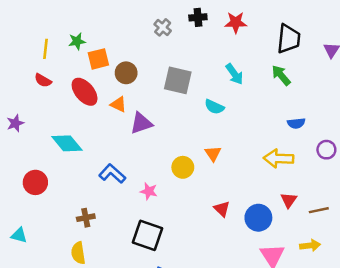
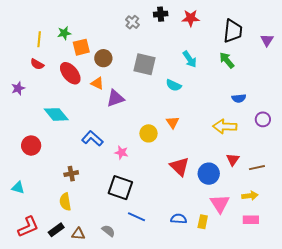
purple star: (15, 123) -> (18, 88), moved
red triangle: (222, 209) -> (180, 167), size x1.5

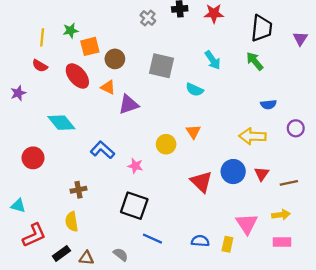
blue circle: (209, 174) -> (233, 172), moved
red L-shape: (28, 227) -> (34, 235), moved

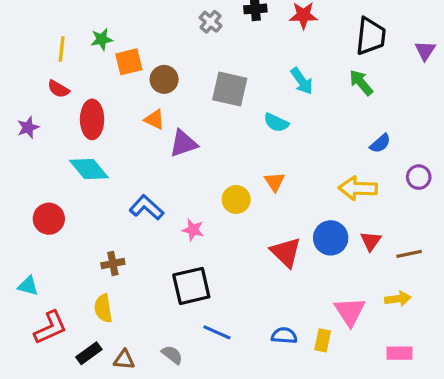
red ellipse: (77, 76) -> (92, 119), moved, turned 40
blue semicircle: (268, 104) -> (380, 143), turned -35
black square: (134, 206) -> (191, 286), turned -32
pink rectangle: (282, 242) -> (399, 353), moved

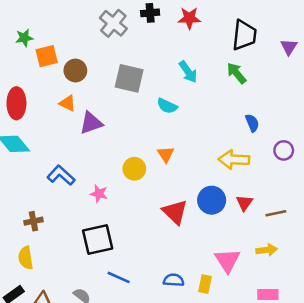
gray cross: (211, 22) -> (113, 23), size x1.5
blue semicircle: (380, 143) -> (252, 123), turned -72

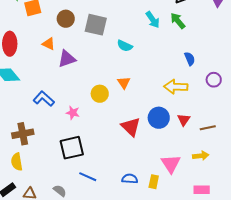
brown circle: (75, 71) -> (66, 19), moved
cyan arrow: (188, 72) -> (153, 20), moved
brown cross: (33, 221) -> (23, 134), size x1.5

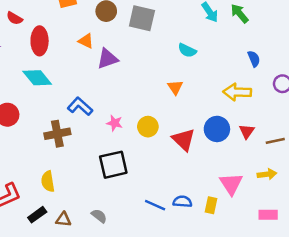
cyan semicircle: (125, 46) -> (187, 50), moved
yellow circle: (100, 94) -> (148, 127), moved
brown cross: (23, 134) -> (57, 134), moved
blue line: (88, 177) -> (155, 205), moved

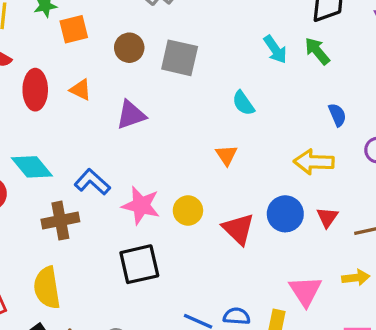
orange triangle: (86, 41) -> (81, 90), moved
cyan semicircle: (187, 50) -> (243, 103), turned 30
cyan diamond: (37, 78) -> (32, 167), moved
pink star: (115, 123) -> (141, 205), size x1.6
yellow semicircle: (48, 181) -> (47, 288), size x1.4

